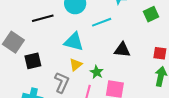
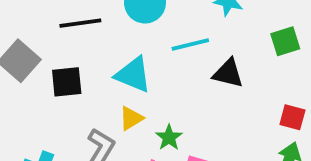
black triangle: (122, 50) -> (228, 73), moved
black square: (33, 61) -> (67, 82), moved

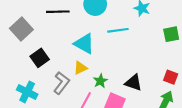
black triangle: (228, 73) -> (133, 83), moved
black square: (67, 82) -> (40, 58), moved, turned -36

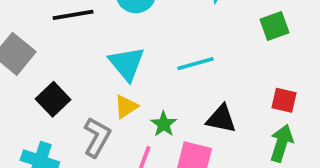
cyan line: (118, 30) -> (195, 64), moved
cyan triangle: (84, 44) -> (127, 64), turned 30

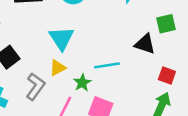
cyan line: (195, 64) -> (107, 65), moved
black triangle: (221, 119) -> (145, 44), moved

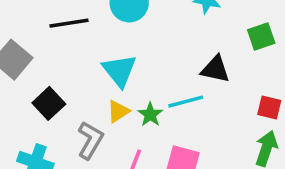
black triangle: (145, 44) -> (215, 69), moved
green star: (82, 83) -> (150, 114), moved

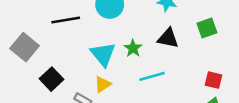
black triangle: (215, 69) -> (168, 38), moved
green star: (150, 114) -> (133, 48), moved

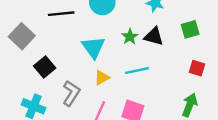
green star: (133, 48) -> (130, 37), moved
red square: (213, 80) -> (197, 68), moved
yellow triangle: (103, 84) -> (102, 78), moved

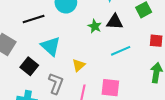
cyan triangle: (93, 47) -> (51, 46), moved
cyan line: (137, 71) -> (121, 51), moved

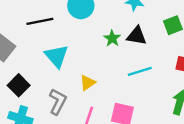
black square: (29, 66) -> (19, 85), moved

